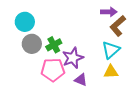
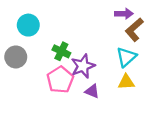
gray circle: (32, 44) -> (16, 57), moved
green cross: (54, 45) -> (61, 51), turned -35
pink pentagon: (53, 70) -> (60, 80), turned -30

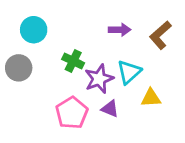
purple arrow: (124, 14) -> (119, 30), moved
cyan triangle: (126, 57) -> (129, 72), moved
pink pentagon: (60, 80) -> (72, 113), moved

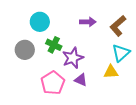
cyan circle: (34, 30) -> (40, 22), moved
gray circle: (19, 68) -> (25, 50), moved
cyan triangle: (129, 72) -> (121, 53), moved

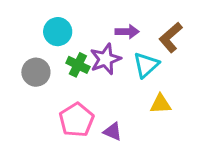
cyan triangle: (121, 53) -> (146, 65), moved
purple star: (73, 58) -> (105, 59), moved
purple triangle: (81, 80) -> (113, 132), moved

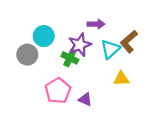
cyan circle: (58, 32) -> (44, 36), moved
brown L-shape: (171, 37) -> (129, 41), moved
green cross: (78, 65) -> (70, 58), moved

